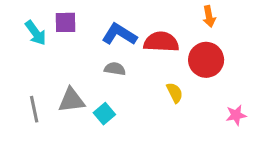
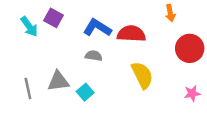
purple square: (66, 22) -> (53, 18), turned 30
red circle: (206, 60) -> (190, 48), moved
yellow semicircle: (175, 93) -> (142, 75), size x1.6

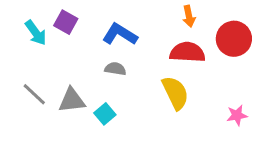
orange arrow: (170, 13) -> (189, 16), moved
red semicircle: (131, 34) -> (187, 52), moved
red circle: (190, 48) -> (234, 39), moved
gray line: (28, 89) -> (34, 94), moved, turned -35

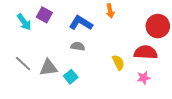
orange arrow: (189, 16) -> (110, 11), moved
red semicircle: (187, 52) -> (146, 52), moved
yellow semicircle: (175, 93) -> (118, 63), size x0.7
pink star: (237, 115) -> (144, 78), moved

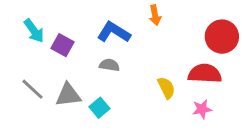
purple square: (44, 15) -> (62, 45), moved

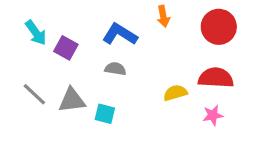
red circle: (222, 37) -> (219, 27), moved
yellow semicircle: (166, 88) -> (175, 93), turned -80
cyan square: (99, 108) -> (105, 114), turned -36

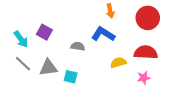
cyan arrow: (36, 33) -> (21, 39), moved
blue L-shape: (120, 34) -> (103, 34), moved

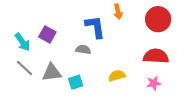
blue L-shape: (103, 34) -> (95, 27), moved, turned 50
yellow semicircle: (118, 63) -> (117, 76), moved
cyan square: (71, 77) -> (76, 82), turned -32

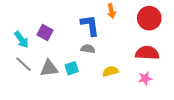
gray semicircle: (83, 50) -> (88, 49), moved
cyan square: (76, 82) -> (72, 68), moved

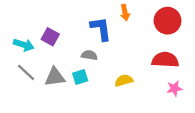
cyan arrow: (21, 40) -> (24, 45), turned -36
gray semicircle: (88, 49) -> (89, 55), moved
pink star: (145, 78) -> (174, 89), moved

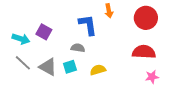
gray triangle: (55, 77) -> (48, 67), turned 36
yellow semicircle: (124, 80) -> (98, 70), moved

